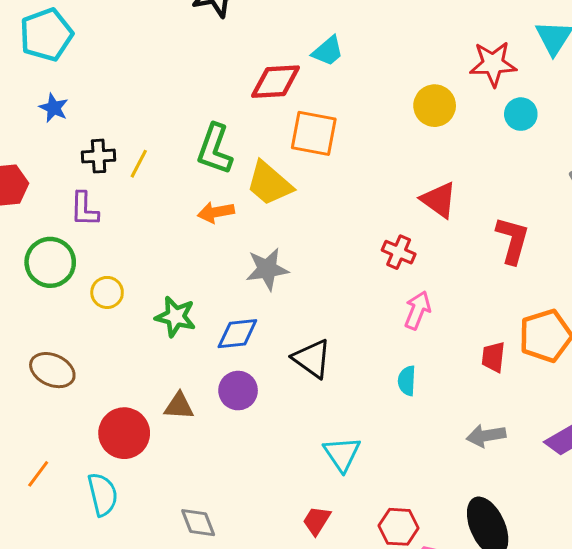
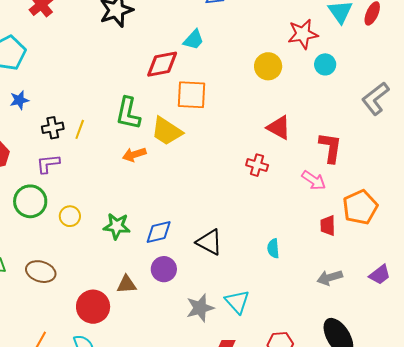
blue star: (54, 108) -> (19, 100), turned -30
purple L-shape: (84, 209) -> (48, 164), turned 90
gray star: (267, 269) -> (200, 308), moved
pink arrow: (417, 310) -> (314, 180), moved, turned 110

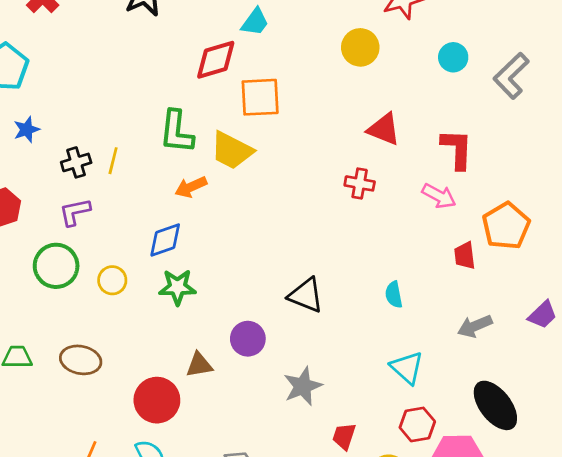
cyan circle: (325, 64) -> (453, 57), moved
blue diamond: (159, 232) -> (165, 240), moved
cyan triangle: (237, 302) -> (407, 368), moved

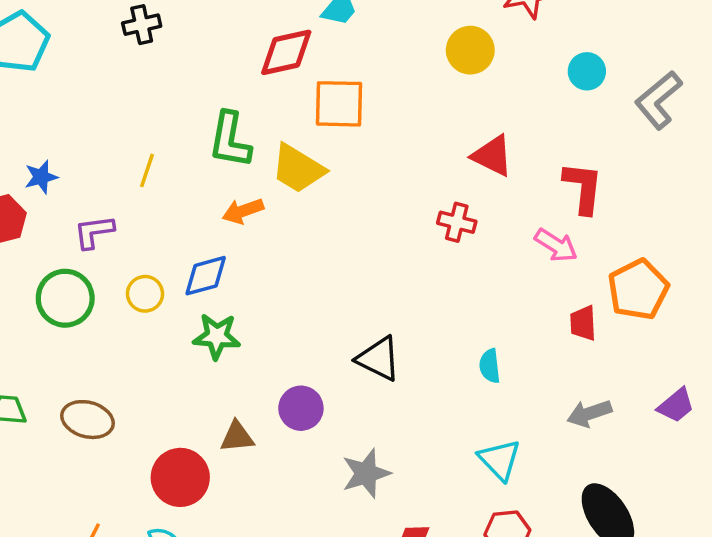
blue star: (27, 130) -> (41, 177), moved
black cross: (76, 162) -> (142, 25), moved
yellow circle: (112, 280) -> (145, 294), moved

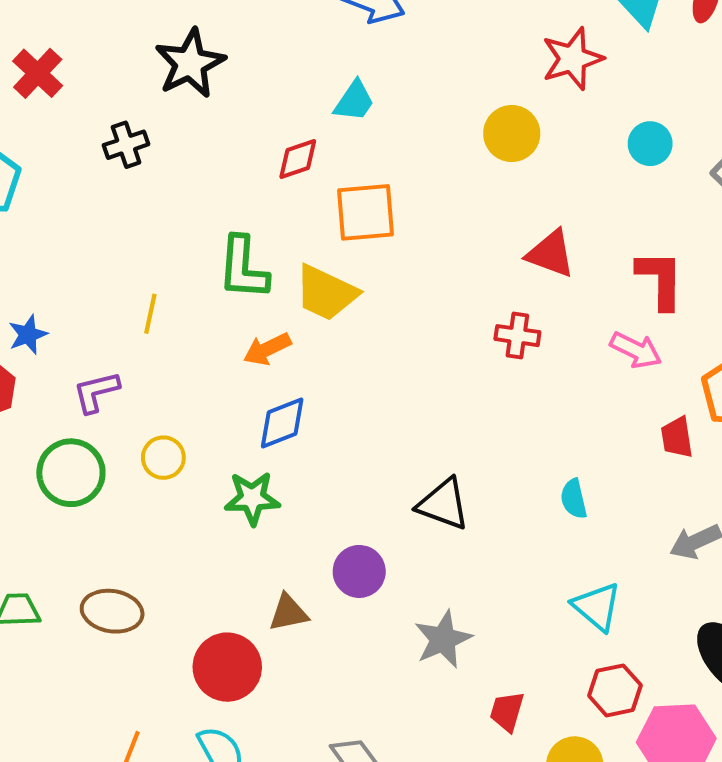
red diamond: (286, 52) -> (298, 159), size x0.7
blue diamond: (206, 276) -> (282, 423), moved

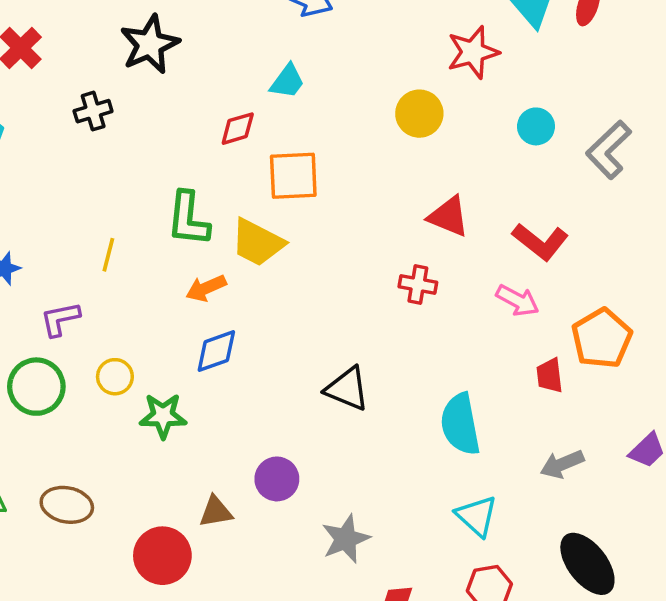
red L-shape: (660, 280) -> (540, 242), turned 126
green star: (252, 498) -> (163, 416), moved
cyan semicircle: (574, 499) -> (460, 424), size x1.8
black triangle: (443, 504) -> (347, 389), moved

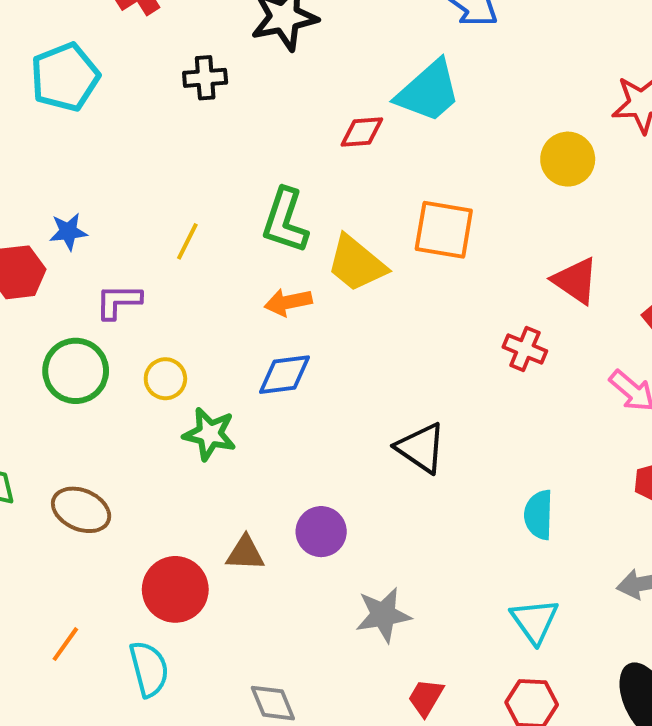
cyan trapezoid: (287, 81) -> (428, 91), size x1.6
orange square: (293, 176) -> (444, 230), moved
cyan semicircle: (460, 424) -> (539, 515), size x0.7

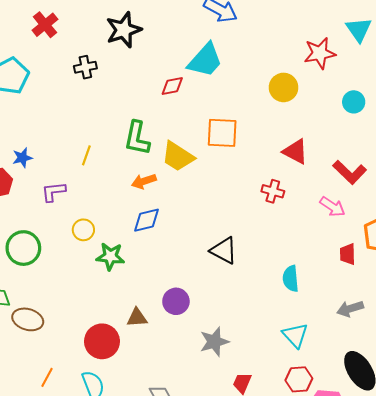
green circle: (76, 371) -> (23, 248), moved
brown ellipse: (81, 510) -> (28, 319), moved

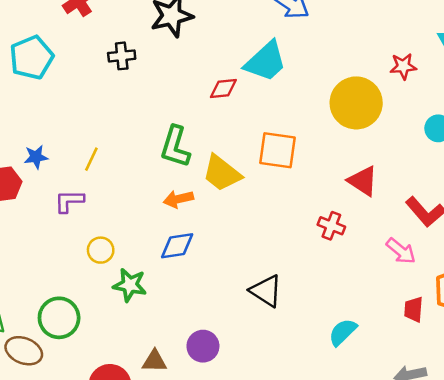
red star: (320, 53) -> (403, 66), size x0.7
yellow circle: (284, 87) -> (356, 103), size x1.5
yellow line: (86, 155) -> (91, 159), moved
green circle: (23, 248) -> (59, 318), moved
cyan semicircle: (291, 279) -> (343, 332), turned 45

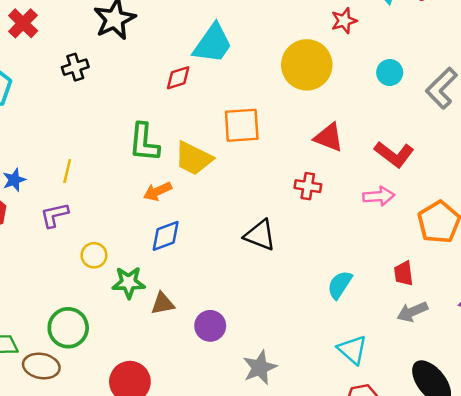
pink arrow: (401, 251) -> (379, 196), turned -32
black triangle: (266, 291) -> (260, 235), moved
red trapezoid: (414, 309) -> (404, 273), moved
brown triangle: (154, 361) -> (163, 304), moved

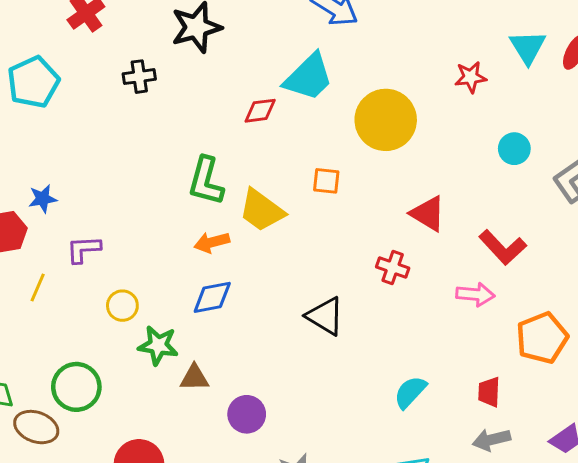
yellow circle: (307, 65) -> (386, 120), moved
orange square: (242, 125) -> (326, 181), size x0.6
yellow line: (67, 171) -> (38, 287), moved

